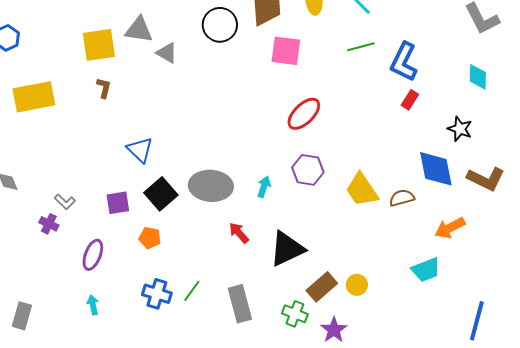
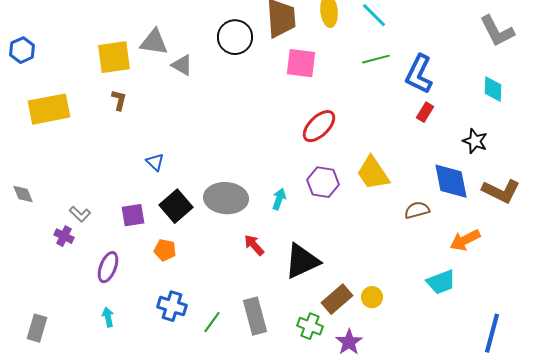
blue triangle: (140, 150) -> (155, 162), size x0.7
yellow trapezoid: (362, 190) -> (373, 173), moved
green line: (192, 291) -> (212, 322), moved

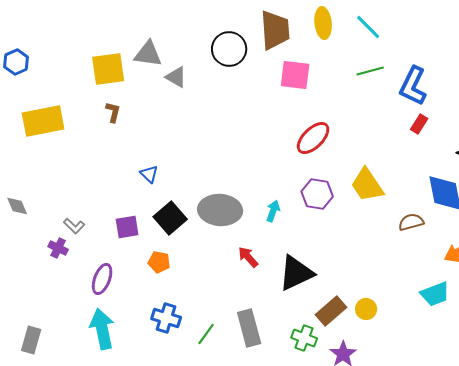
cyan arrow: (108, 317) -> (102, 329), size x2.0

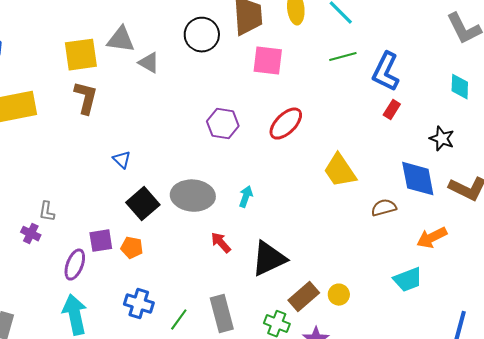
brown L-shape: (113, 112) -> (86, 98), size x1.6
purple hexagon: (317, 194) -> (223, 124), moved
gray L-shape: (74, 226) -> (47, 212), turned 55
purple square: (127, 227) -> (101, 241), moved

